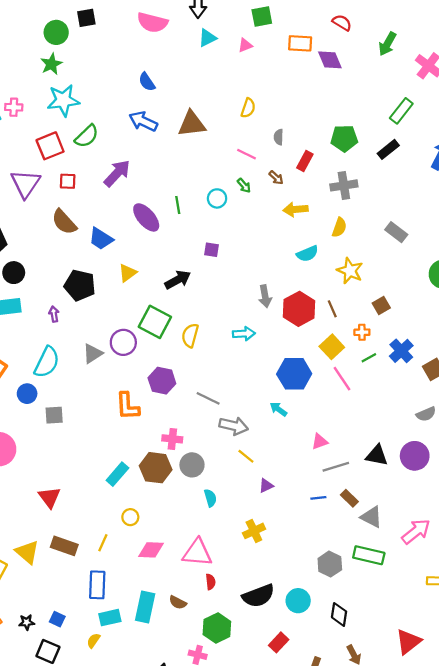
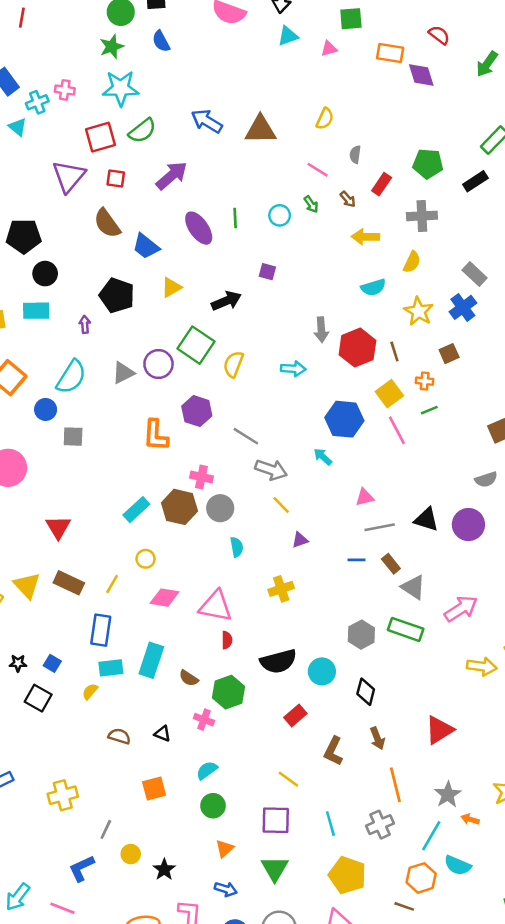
blue semicircle: (147, 82) -> (161, 41), moved
blue cross: (401, 351) -> (463, 307), moved
brown semicircle: (178, 602) -> (189, 678), moved

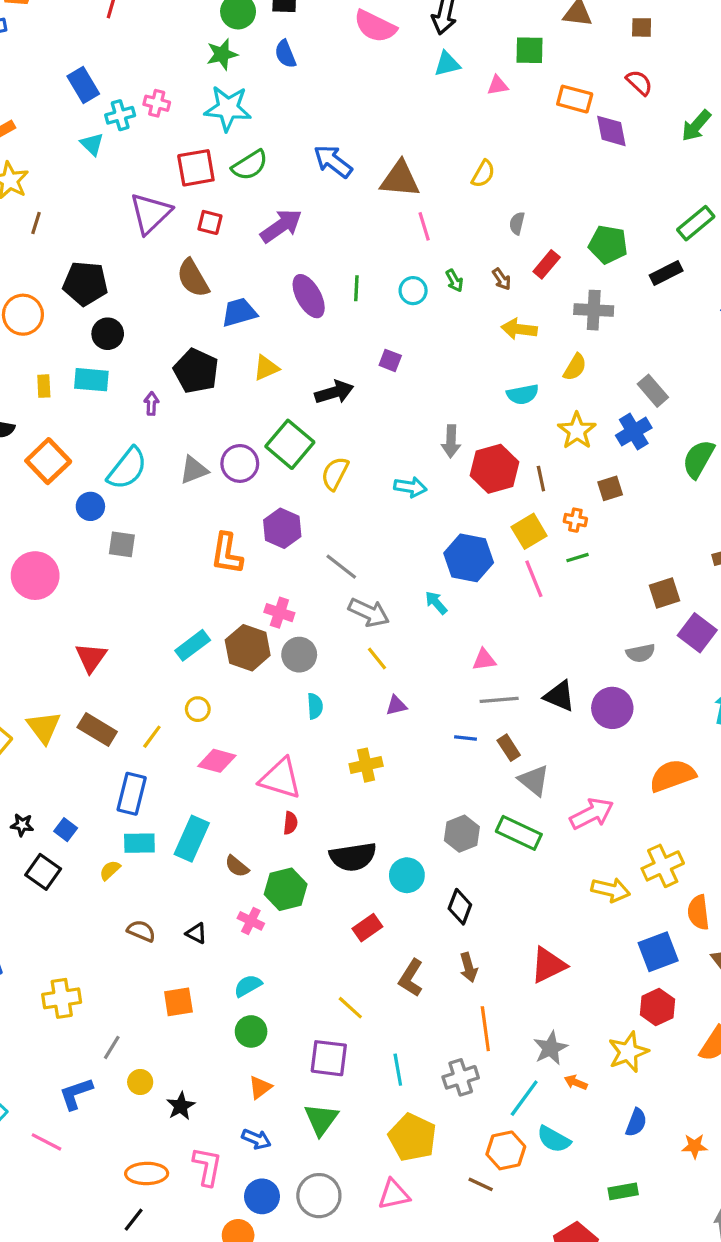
pink line: (318, 170) -> (424, 226), moved, turned 35
blue trapezoid: (146, 246) -> (239, 312), turned 120

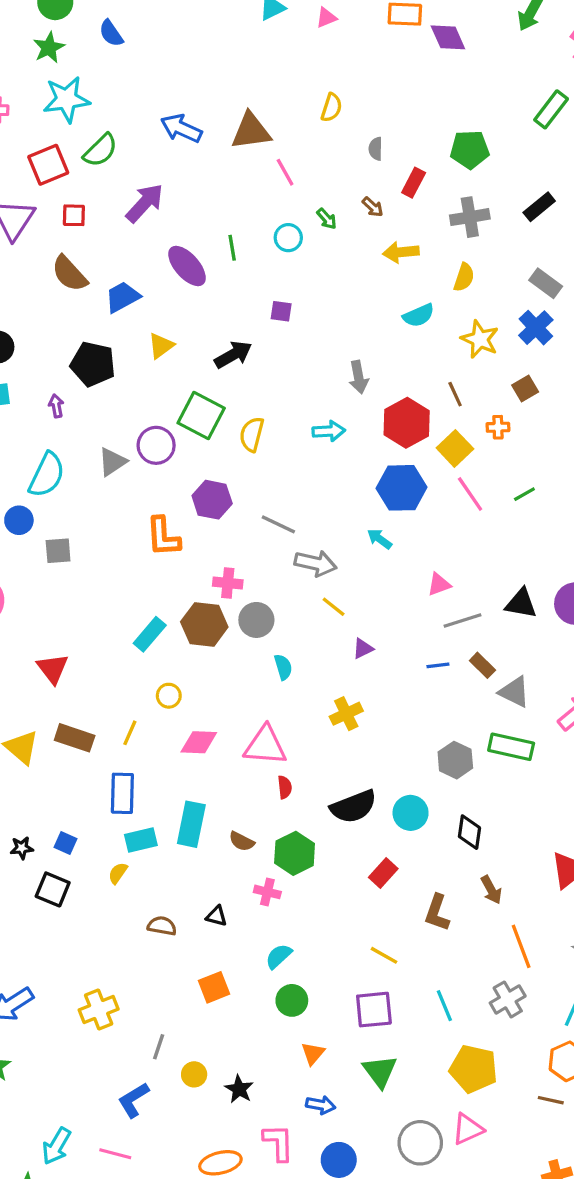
black rectangle: (666, 273) -> (539, 207), moved
red hexagon: (495, 469) -> (407, 423), moved
green line: (578, 558) -> (524, 494), moved
gray circle: (319, 1196) -> (420, 1143), moved

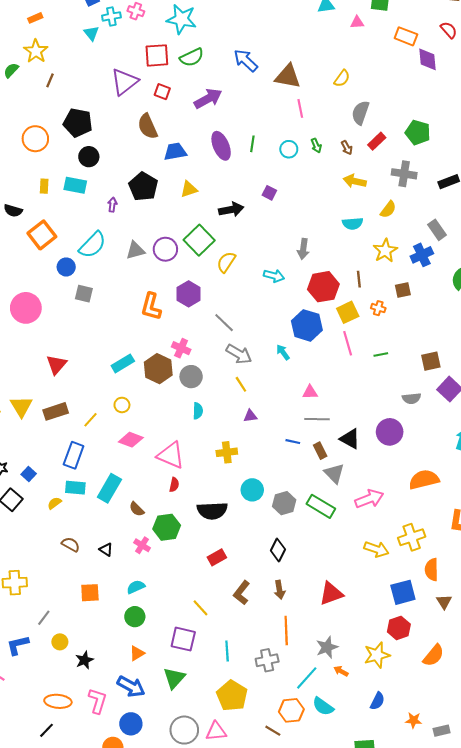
gray semicircle: (376, 149) -> (360, 113), size x1.6
black triangle: (521, 603) -> (350, 439), moved
brown rectangle: (75, 738) -> (56, 411), turned -55
cyan circle: (411, 813) -> (252, 490), moved
blue arrow: (321, 1105) -> (131, 686), size x1.5

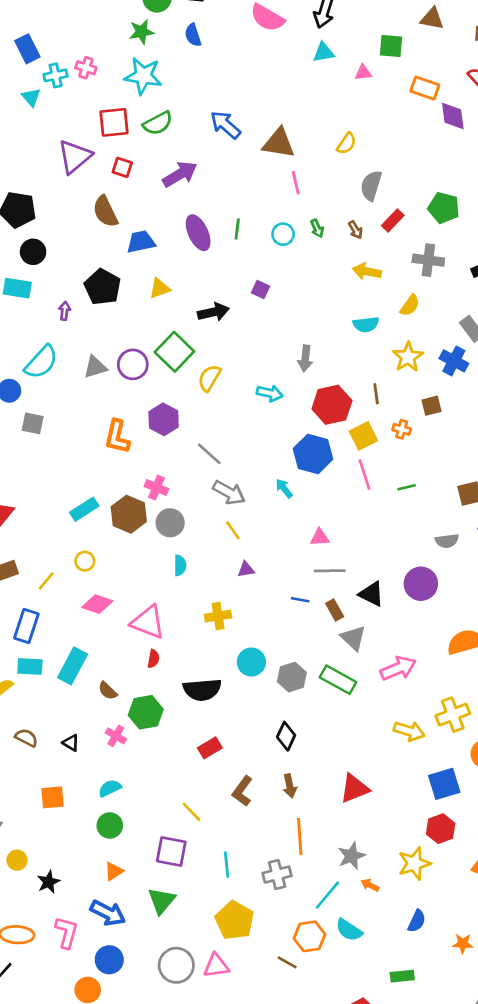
blue cross: (422, 255) -> (454, 361), turned -35

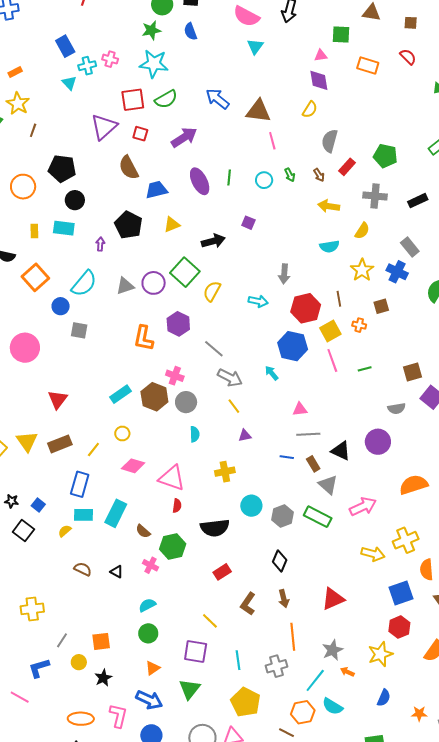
cyan triangle: (324, 52) -> (255, 46), moved, turned -42
purple diamond: (453, 116) -> (319, 80), moved
orange square: (53, 797) -> (101, 641), moved

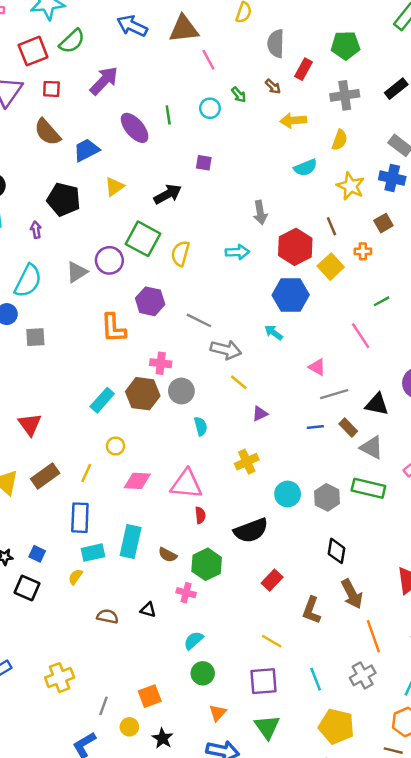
pink line: (332, 360) -> (361, 336), moved
pink triangle: (300, 409) -> (317, 367), turned 49
brown arrow: (284, 599) -> (352, 594), size x1.4

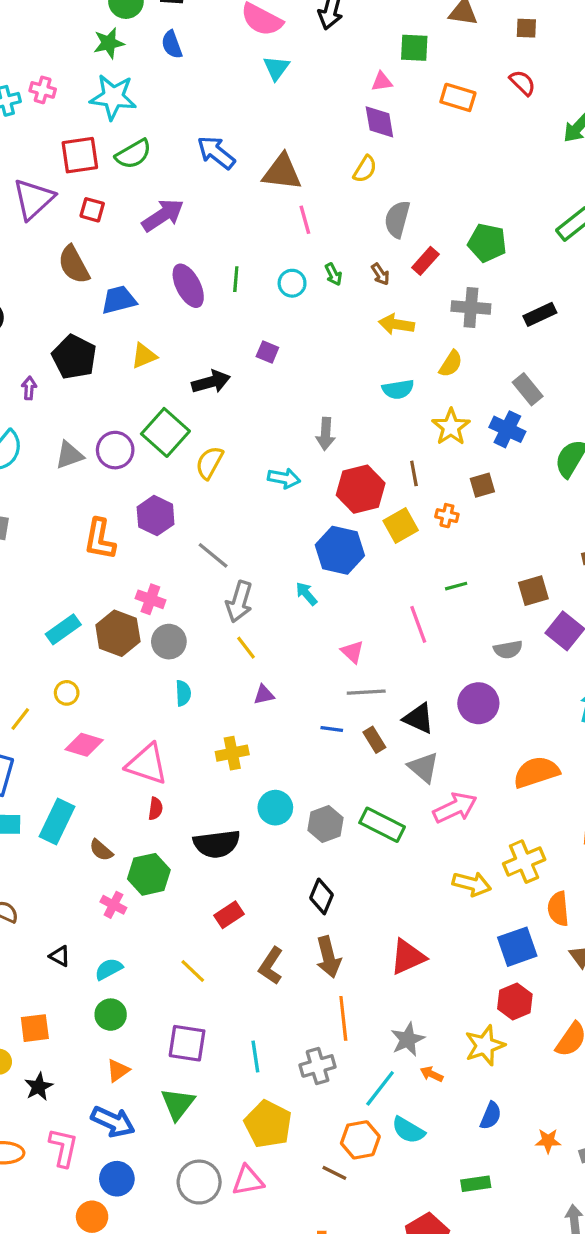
gray arrow: (226, 350) -> (239, 602), turned 80
gray triangle: (372, 448) -> (423, 767), moved
black triangle: (148, 610) -> (60, 956), moved
yellow line: (272, 641) -> (193, 971), moved

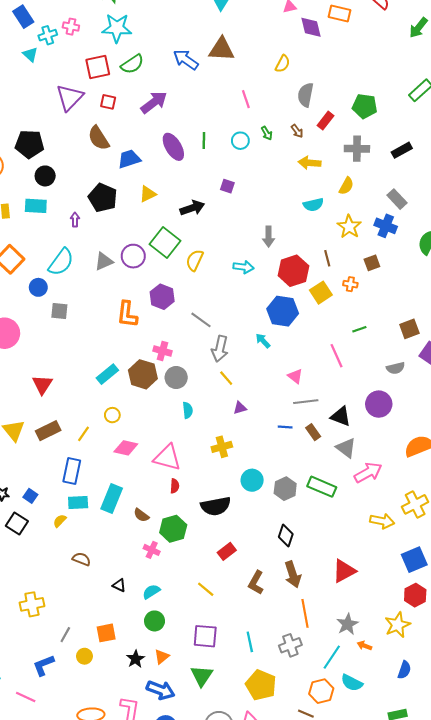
purple diamond: (379, 122) -> (311, 27), moved
brown triangle: (282, 172) -> (221, 49), moved
black star: (39, 1087) -> (136, 659), moved

